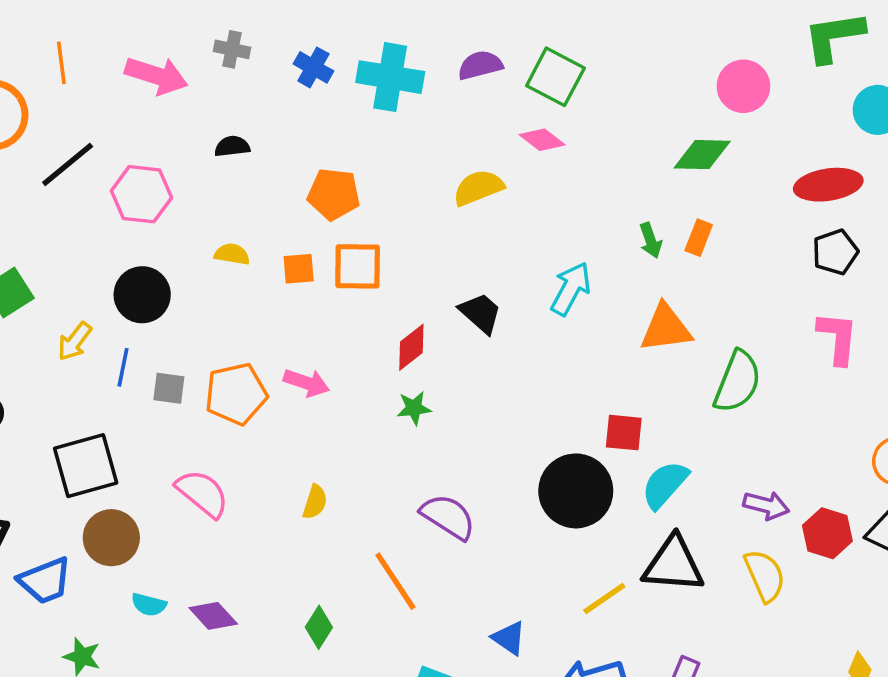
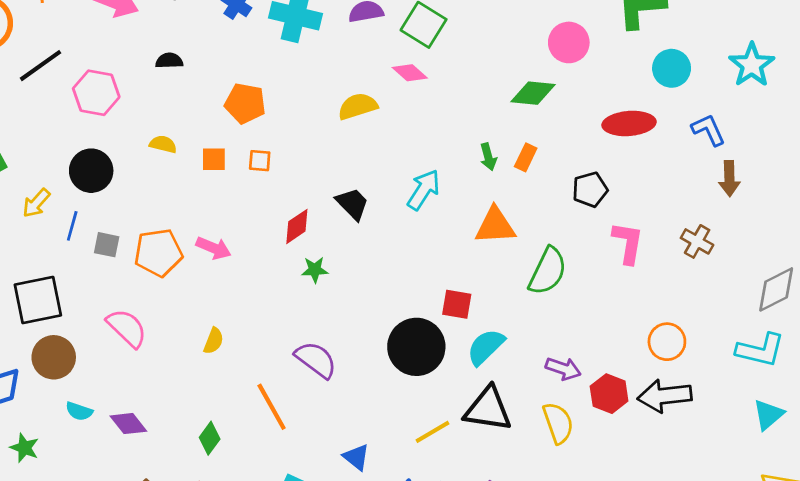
black pentagon: (835, 252) -> (590, 190), moved
orange square: (358, 266) -> (260, 161), size x0.6
green star: (414, 408) -> (315, 270), moved

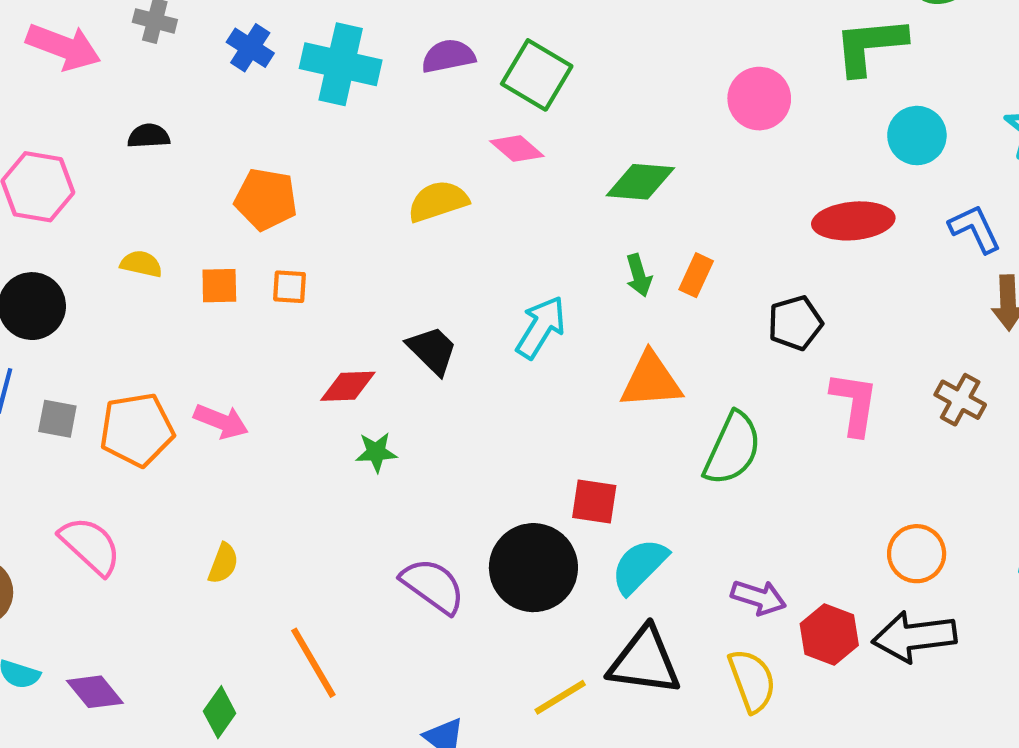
green diamond: (533, 93) -> (640, 182), moved
red diamond: (297, 226) -> (348, 386), turned 33
purple semicircle: (316, 360) -> (433, 586), moved

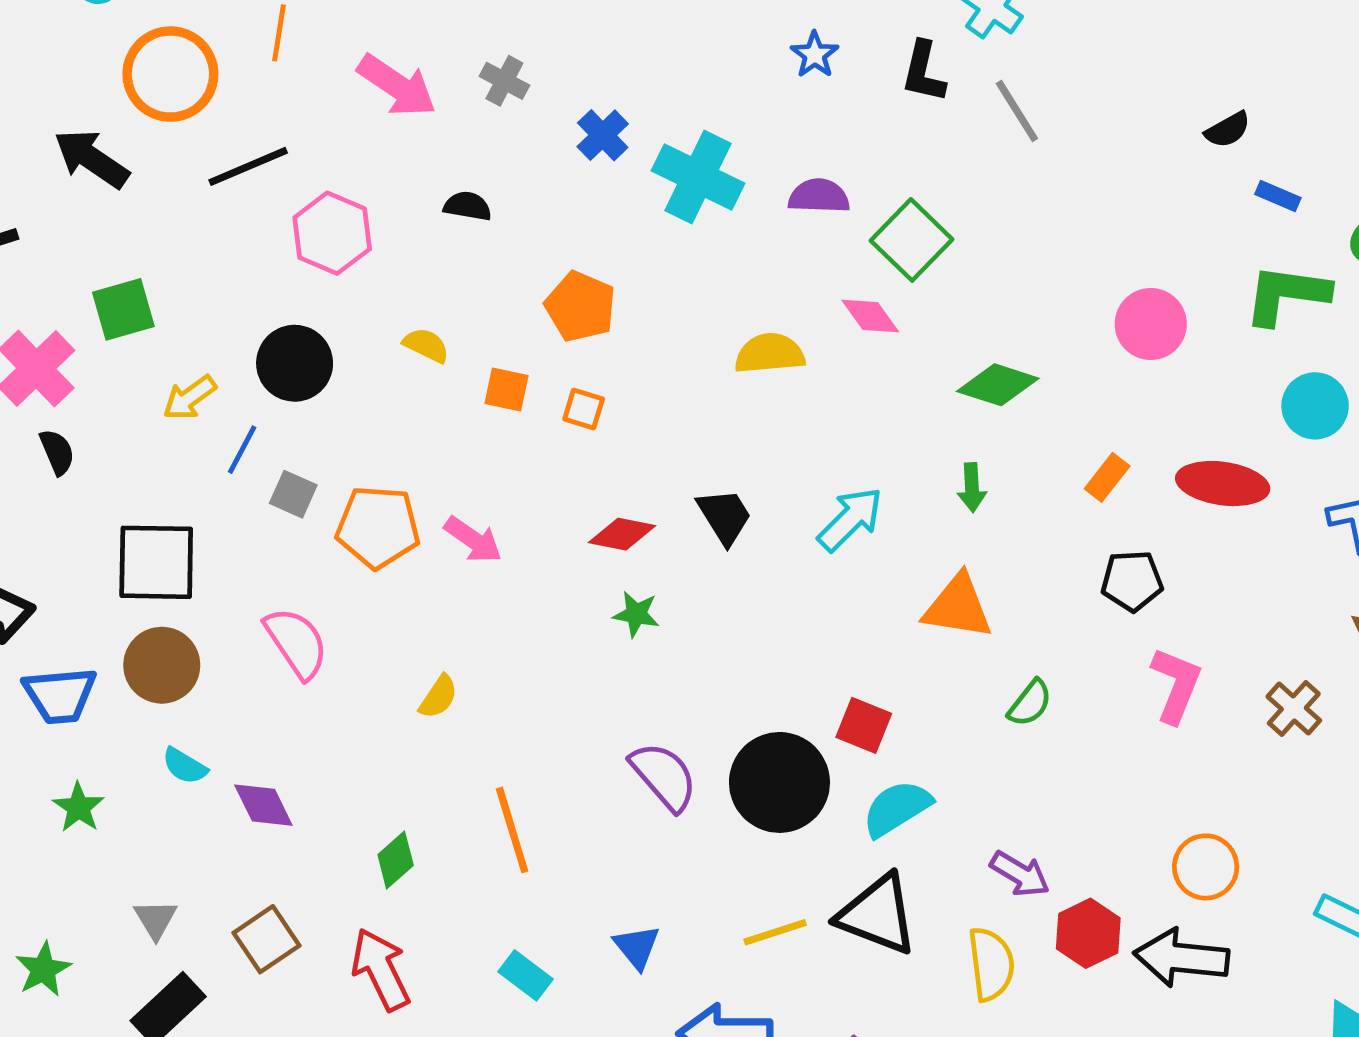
orange rectangle: (696, 275) -> (1107, 477), moved
green semicircle: (732, 449) -> (1030, 703), size x0.6

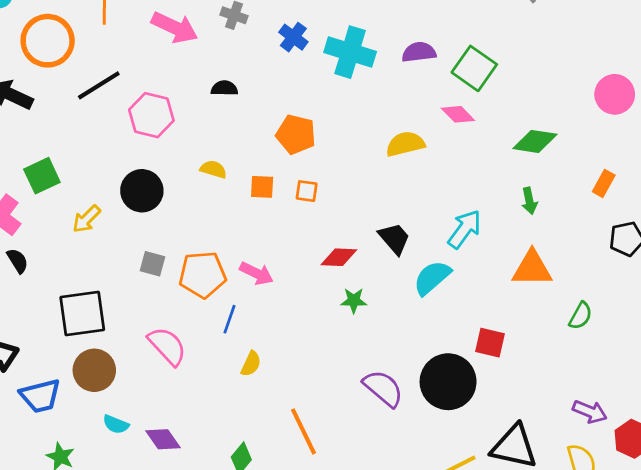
blue line: (242, 450) -> (229, 319), moved
cyan semicircle: (897, 808) -> (432, 278), moved

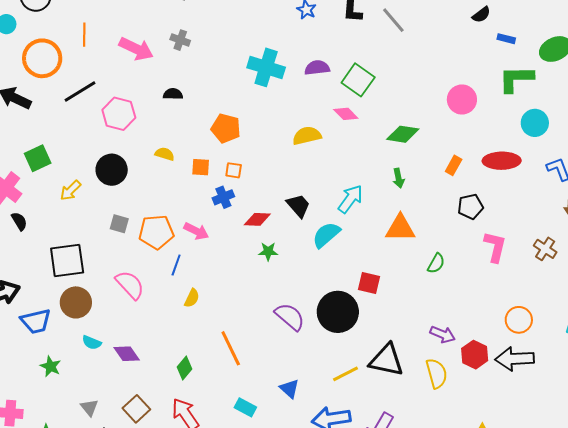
blue cross: (293, 37) -> (223, 197), moved, turned 30

